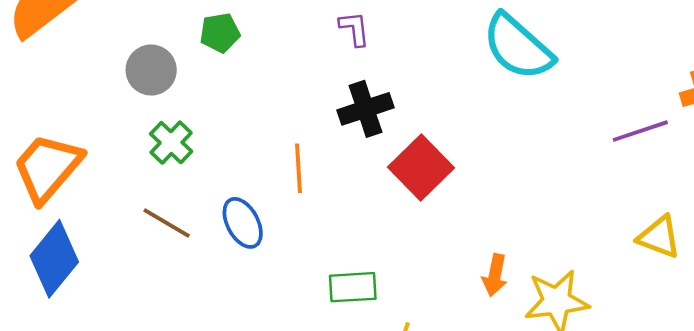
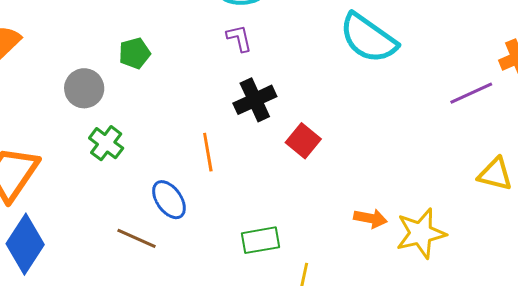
red square: (421, 167) -> (303, 141), size x0.7
brown line: (167, 223) -> (136, 238), moved
orange arrow: (495, 275) -> (370, 218), turned -84

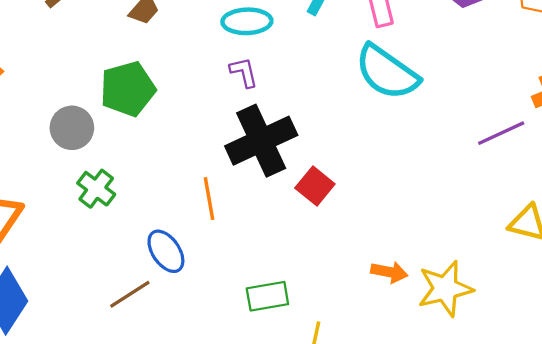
green pentagon: (135, 53) -> (128, 89), size x1.6
black cross: (255, 100) -> (261, 141), size x1.5
brown line: (136, 238) -> (130, 294), turned -57

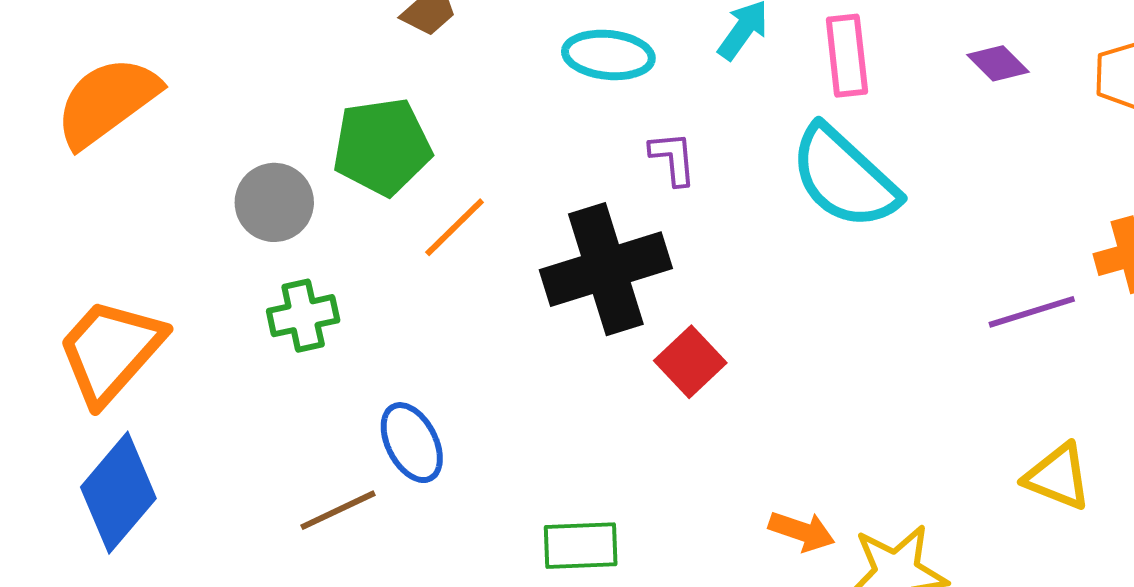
purple L-shape: (244, 72) -> (673, 158), moved
green cross: (96, 189) -> (303, 316), turned 33
orange line: (209, 199) -> (455, 227), moved, turned 48

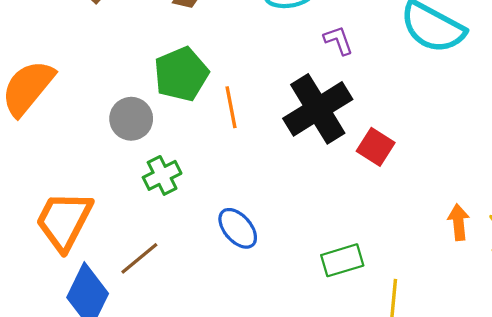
orange line: (455, 227) -> (231, 107), turned -42
brown line: (338, 510) -> (139, 258), moved
orange arrow: (802, 531) -> (459, 222), turned -100

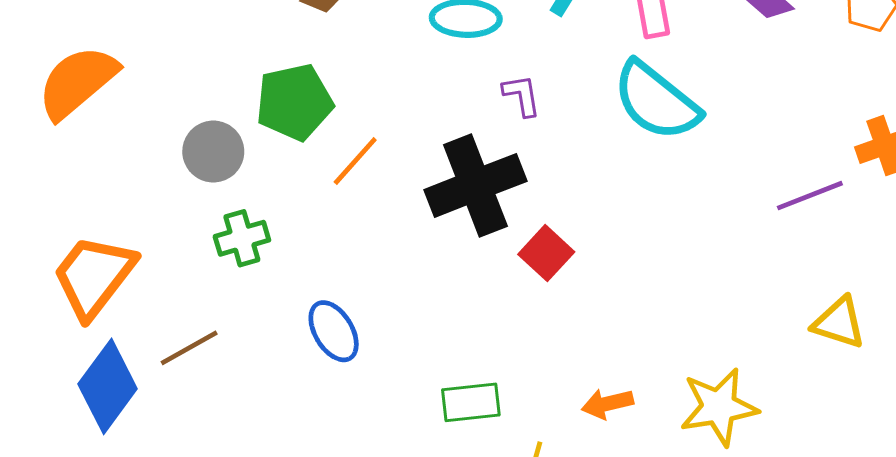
orange line: (231, 107) -> (355, 161), turned 42
orange arrow: (459, 222) -> (607, 404), moved, turned -108

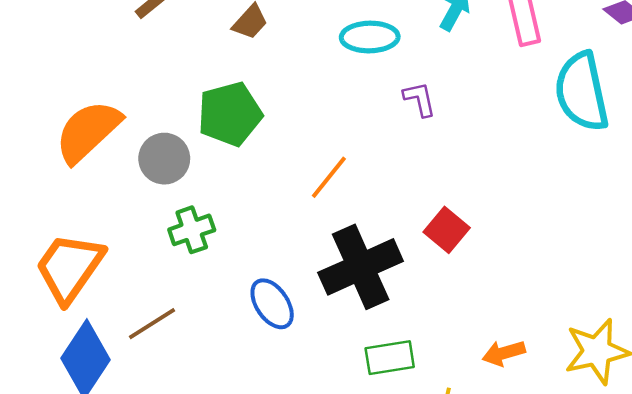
orange semicircle: (77, 82) -> (88, 131), moved
cyan semicircle: (656, 101) -> (582, 92), moved, turned 42
orange line: (355, 161) -> (329, 177), moved
black cross: (475, 185) -> (361, 267), moved

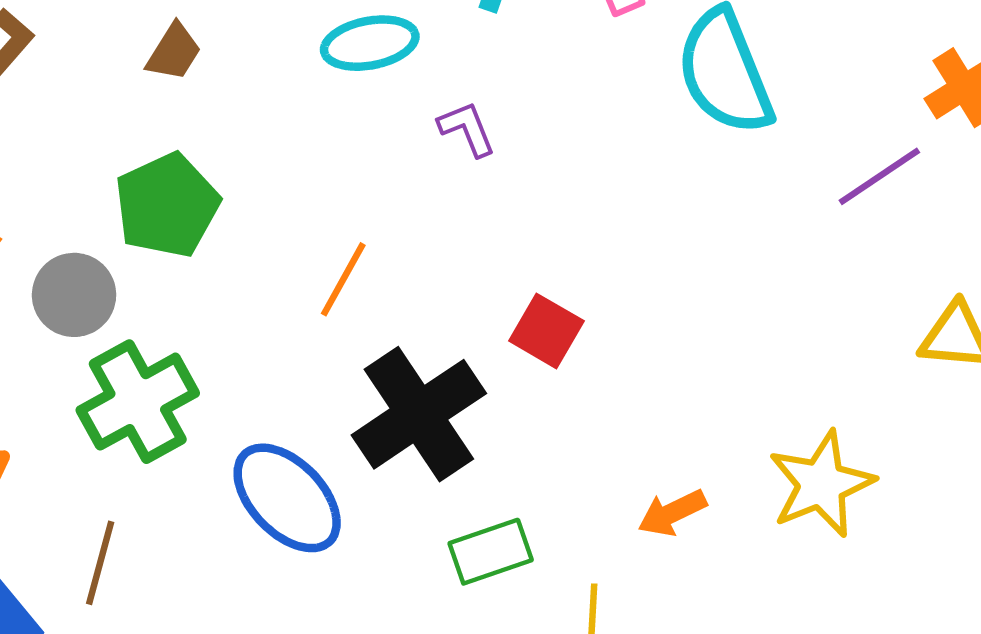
green cross: (192, 230) -> (138, 402), size x1.6
blue ellipse: (272, 304) -> (287, 498), size x1.4
brown line: (152, 324) -> (100, 563), turned -33

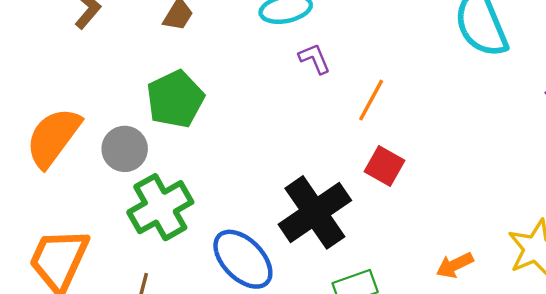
purple L-shape: (467, 129) -> (314, 59), moved
orange line: (343, 279) -> (371, 100), moved

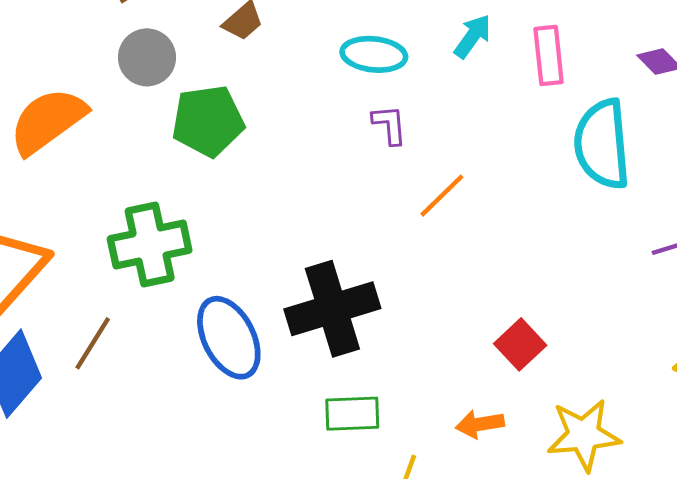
gray circle: (125, 149) -> (147, 57), moved
red square: (385, 166) -> (520, 344), moved

